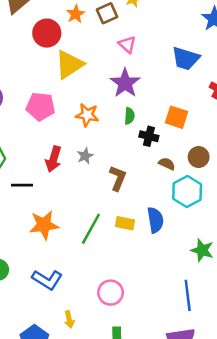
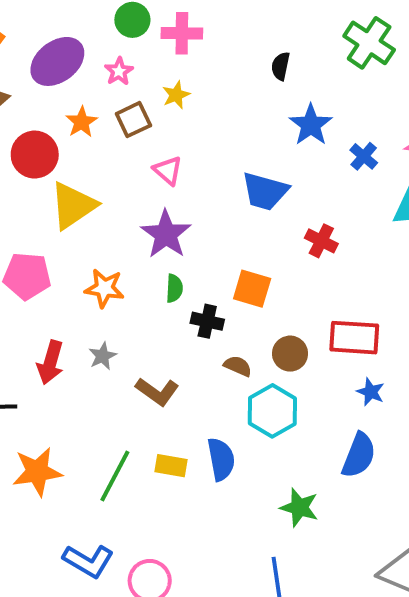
brown L-shape: (118, 178) -> (157, 392), turned 105
blue L-shape: (47, 280) -> (88, 561), moved

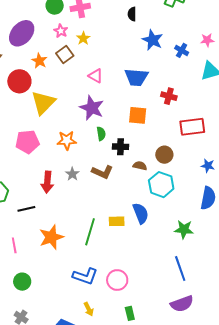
pink star: (119, 71) -> (61, 31), moved
pink triangle: (168, 170) -> (96, 76), moved
orange square: (252, 289) -> (138, 115), moved
red rectangle: (354, 338) -> (192, 127), moved
brown L-shape: (157, 392) -> (102, 172), moved

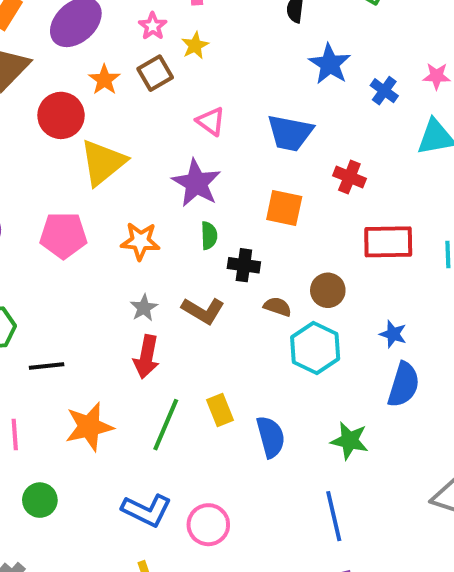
blue star: (208, 166) -> (393, 334), moved
red arrow: (47, 182) -> (146, 357), moved
blue semicircle: (141, 213) -> (271, 437), moved
yellow rectangle: (117, 221) -> (220, 410), turned 63
green circle: (22, 282) -> (40, 500), moved

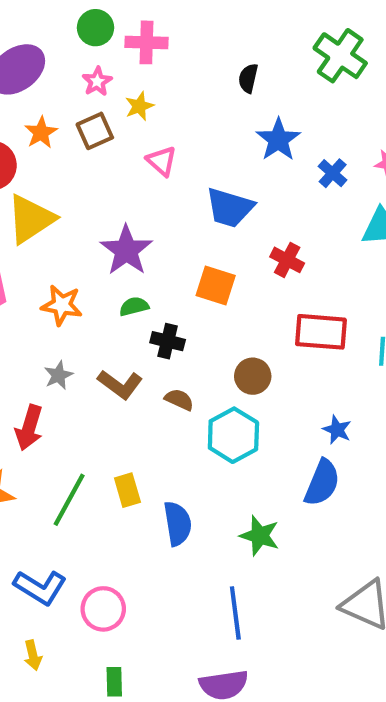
pink triangle: (211, 121) -> (162, 161), moved
green semicircle: (209, 236) -> (134, 306), turned -108
brown semicircle: (278, 307) -> (179, 400), moved
blue star: (393, 334) -> (337, 430), moved
red arrow: (146, 357) -> (29, 428), moved

